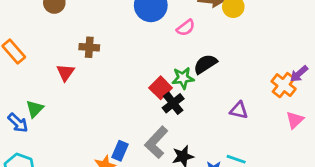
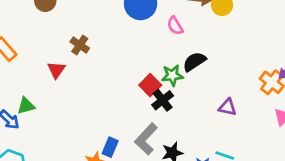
pink semicircle: (186, 28) -> (175, 26), turned 96
brown cross: (89, 47) -> (80, 45), turned 30
green triangle: (35, 109) -> (26, 106), turned 30

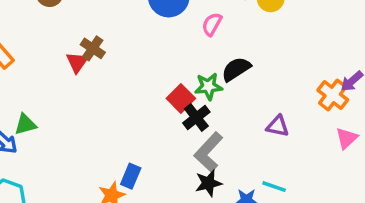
pink semicircle: (175, 26) -> (212, 24), turned 60
red triangle: (56, 70) -> (77, 62), moved
gray L-shape: (146, 139) -> (208, 152), moved

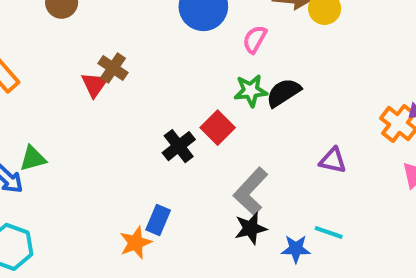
green star: (208, 86) -> (251, 91), moved
black cross: (196, 117) -> (179, 146), moved

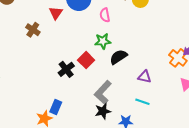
pink semicircle: (255, 39) -> (105, 15), turned -40
red triangle: (94, 84) -> (56, 13), moved
black semicircle: (283, 93) -> (118, 57), moved
cyan line: (329, 232) -> (142, 102), moved

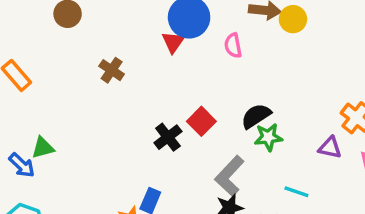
red triangle: (56, 13) -> (173, 42), moved
green star: (103, 41) -> (268, 137), moved
purple triangle: (145, 77) -> (330, 148), moved

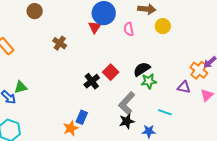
yellow circle: (293, 19) -> (163, 26), moved

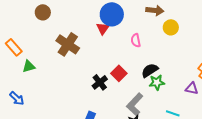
pink semicircle: (129, 29) -> (136, 40), moved
brown cross: (60, 43) -> (68, 44), size x1.6
green triangle: (21, 87) -> (29, 66), moved

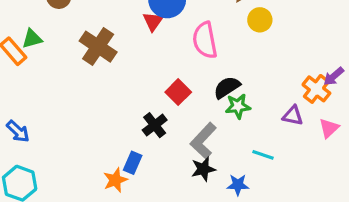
pink semicircle: (136, 40) -> (205, 40), size x1.6
green triangle: (29, 66) -> (32, 39), moved
black cross: (100, 82) -> (155, 125), moved

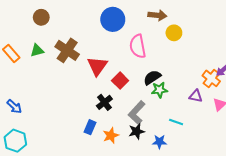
red triangle: (153, 21) -> (97, 66), moved, size x1.5
green triangle: (32, 39) -> (37, 50), moved
orange star: (115, 180) -> (111, 135), moved

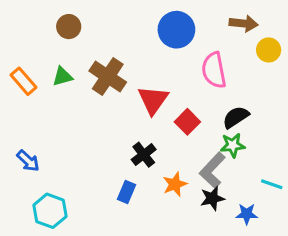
green star: (159, 90) -> (233, 145), moved
black cross: (104, 102) -> (144, 155), moved
blue rectangle: (90, 127) -> (126, 192), moved
orange star: (111, 135) -> (175, 184), moved
cyan hexagon: (15, 141) -> (50, 211), moved

